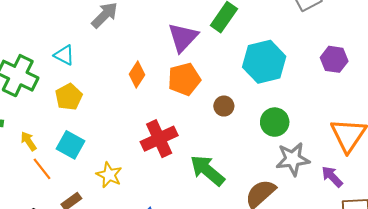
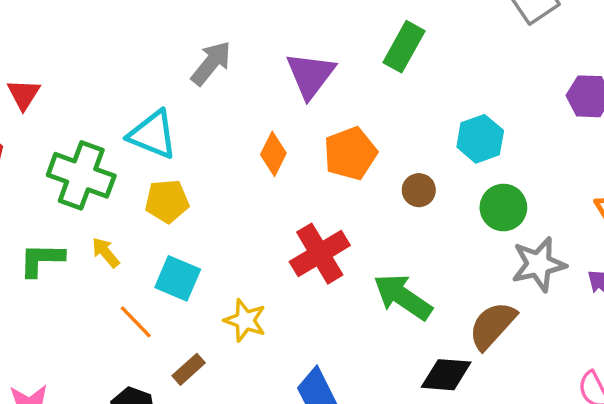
purple triangle: (183, 37) -> (310, 75), moved
cyan triangle: (64, 55) -> (153, 135), size x1.5
cyan hexagon: (264, 62) -> (480, 139), moved, size x0.7
yellow pentagon: (69, 97) -> (167, 201), turned 30
yellow arrow: (28, 141) -> (106, 252), moved

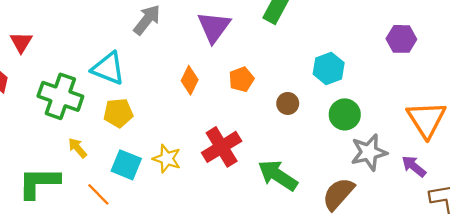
orange pentagon: (350, 153) -> (241, 79), size x0.7
green L-shape: (42, 260) -> (39, 183), moved, size x1.4
yellow star: (245, 320) -> (167, 159), moved

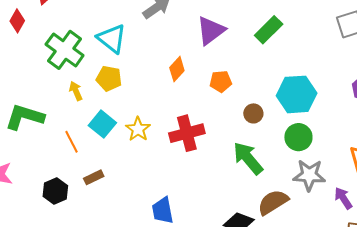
cyan hexagon: (329, 68) -> (297, 94), size x1.4
yellow arrow: (77, 148) -> (76, 91), moved
green arrow: (278, 175) -> (248, 158), moved

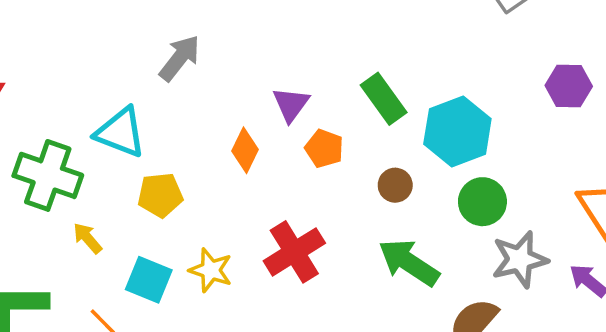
green rectangle: (269, 30) -> (384, 99), moved, turned -64
purple triangle: (211, 31) -> (291, 104), moved, size x0.7
yellow pentagon: (109, 79) -> (160, 195), moved
orange pentagon: (221, 81) -> (324, 149), turned -30

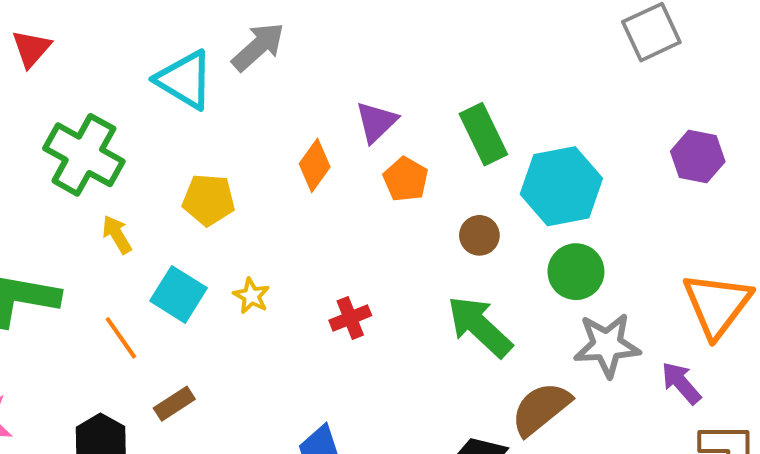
cyan triangle: (121, 132) -> (185, 80), moved
red cross: (294, 252) -> (350, 318), moved, size x0.6
yellow star: (211, 270) -> (251, 296), size x0.7

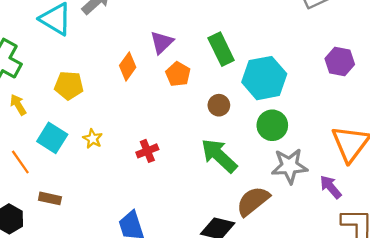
brown rectangle: (174, 404) -> (50, 198), turned 45

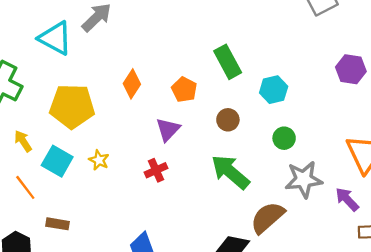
purple triangle: (162, 42) -> (168, 129), moved
cyan hexagon: (264, 78) -> (274, 90), size x0.6
yellow pentagon: (69, 85) -> (72, 106), size x1.5
yellow arrow: (18, 105) -> (23, 141), moved
green circle: (272, 125) -> (284, 138), size x0.7

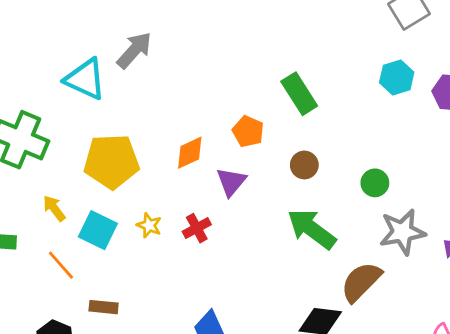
orange diamond: (132, 84) -> (190, 153), moved, turned 36
cyan hexagon: (274, 90) -> (397, 77), moved
red cross: (156, 170) -> (197, 228), moved

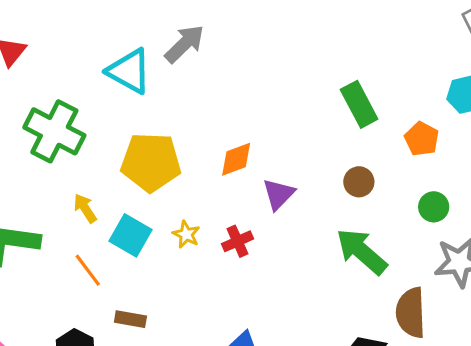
orange pentagon: (248, 131) -> (422, 139), moved
brown semicircle: (361, 282) -> (411, 313), turned -51

